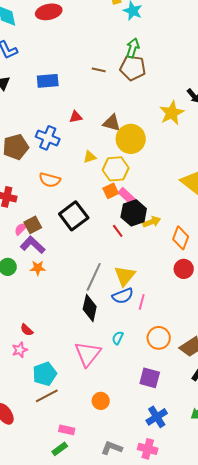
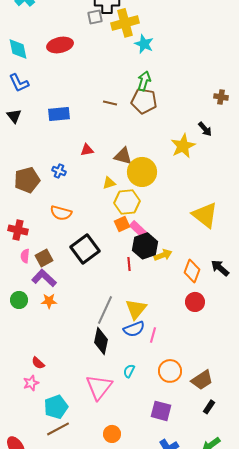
blue cross: (48, 138) -> (59, 171), size x0.6
yellow triangle: (90, 157) -> (109, 183), moved
pink semicircle: (21, 229) -> (25, 256), moved, turned -40
red line: (118, 231) -> (129, 264), turned 32

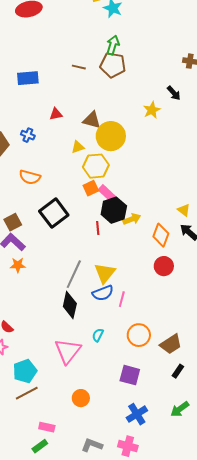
yellow star: (183, 146) -> (152, 110), size x0.7
yellow triangle: (205, 215) -> (184, 210), moved, size x0.5

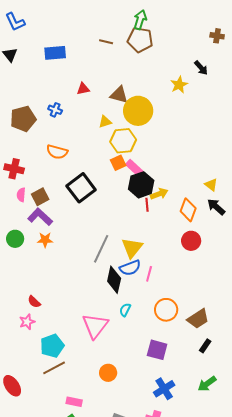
red line: (98, 228) -> (147, 205), moved
black diamond: (70, 305) -> (114, 280), moved

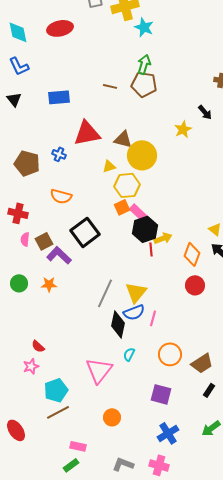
red triangle: (83, 89) -> (87, 133), size x2.0
brown pentagon: (23, 119) -> (27, 163), turned 30
purple L-shape: (40, 217) -> (59, 255), moved

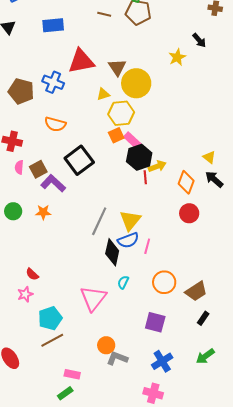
brown triangle: (123, 139) -> (117, 67), turned 42
blue cross: (59, 154) -> (53, 82), size x1.5
gray L-shape: (123, 464) -> (117, 358), moved

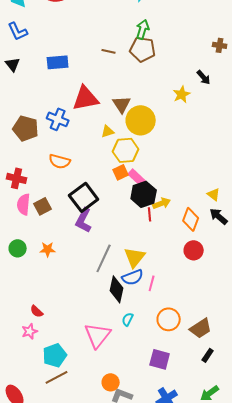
pink semicircle: (19, 167) -> (24, 204), size x1.5
purple L-shape: (53, 183) -> (84, 220), moved, turned -105

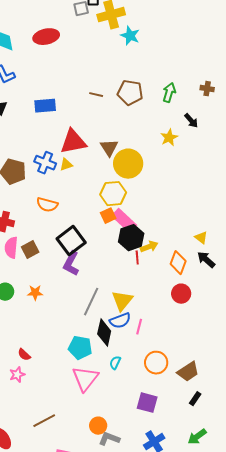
green arrow: (143, 29) -> (169, 93), moved
yellow triangle: (108, 131) -> (66, 165), moved
pink rectangle: (137, 177) -> (124, 221), size x1.4
cyan pentagon: (55, 355) -> (80, 348), moved, turned 30

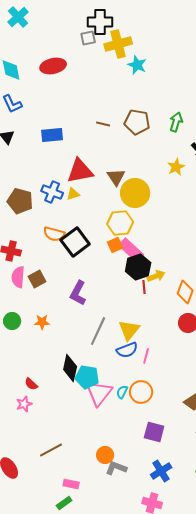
black square: (71, 241) -> (75, 242), moved
black diamond: (104, 333) -> (70, 368), moved
orange circle: (156, 363) -> (141, 392), moved
pink triangle: (85, 379) -> (99, 393), moved

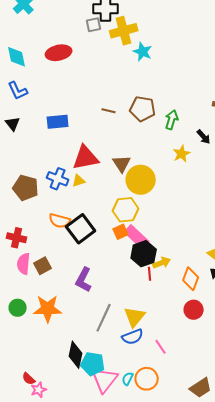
green arrow: (176, 122) -> (172, 120), moved
orange star: (42, 322) -> (48, 309), size x1.8
pink line: (146, 356) -> (161, 347), moved, turned -49
red semicircle: (31, 384) -> (29, 379), moved
pink star: (24, 404) -> (39, 390), moved

